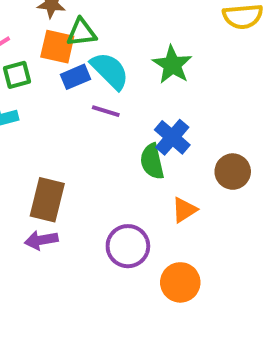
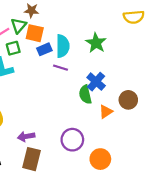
green triangle: (82, 32) -> (19, 26), moved, turned -42
cyan semicircle: (110, 71) -> (63, 46), turned 45
brown rectangle: (47, 200) -> (31, 159), moved
orange triangle: (184, 210) -> (106, 112), moved

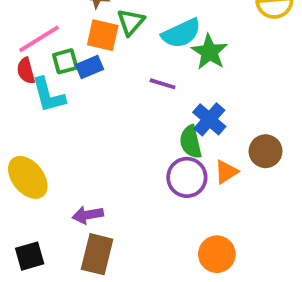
green triangle: (19, 26) -> (131, 22), moved
cyan semicircle: (63, 46) -> (181, 33), moved, turned 65
blue rectangle: (44, 49) -> (90, 67), moved
purple line: (61, 68) -> (163, 84), moved
purple circle: (72, 140) -> (187, 177), moved

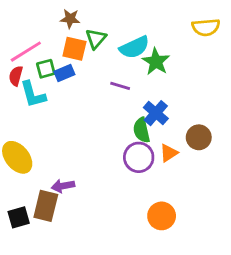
red semicircle: (26, 71) -> (16, 76), turned 30
brown rectangle: (97, 254) -> (46, 206), moved

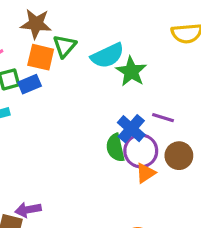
brown star: (70, 19) -> (36, 24), size x1.4
purple line: (120, 86) -> (163, 118), moved
purple circle: (139, 157) -> (141, 151), moved

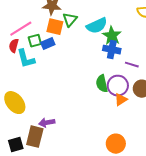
blue cross: (131, 129) -> (112, 50), moved, turned -30

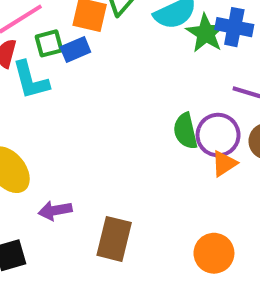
blue cross: (112, 50) -> (234, 27), moved
purple arrow: (47, 123) -> (55, 210), moved
brown rectangle: (35, 137) -> (114, 239), moved

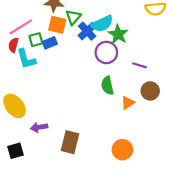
blue cross: (234, 27) -> (87, 31), moved, turned 36
purple circle: (218, 135) -> (106, 52), moved

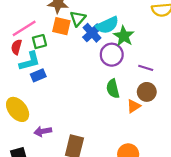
blue rectangle: (50, 43) -> (38, 75), moved
cyan L-shape: (26, 59) -> (30, 61), turned -90
brown circle: (150, 91) -> (147, 92), moved

